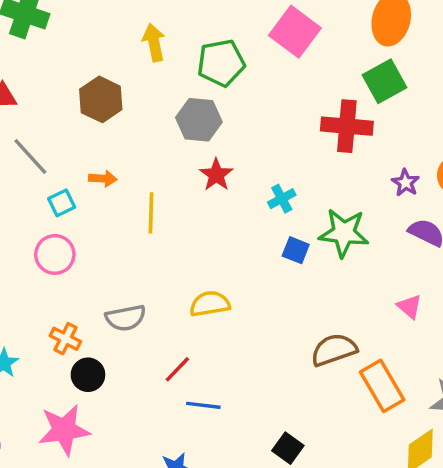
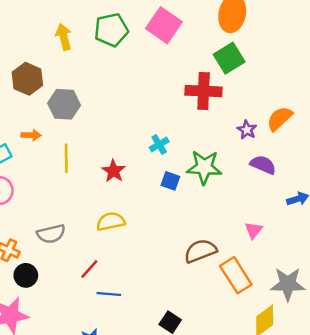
green pentagon: (221, 63) -> (111, 30), moved
gray hexagon: (199, 120) -> (64, 104), moved
red star: (216, 175) -> (114, 171), moved
pink triangle: (409, 307) -> (254, 230), moved, turned 30

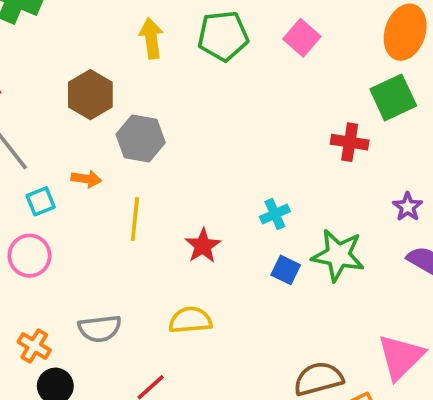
pink square: (164, 25) -> (302, 38), size x0.7
red cross: (204, 91) -> (350, 142), size x0.7
pink triangle: (254, 230) -> (401, 357), size x1.8

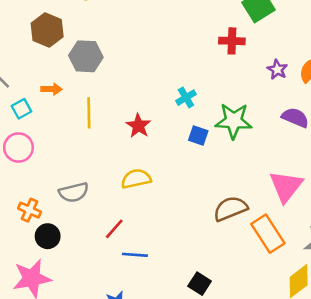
purple star: (408, 207) -> (277, 70), moved

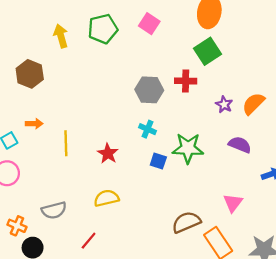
gray hexagon: (86, 56) -> (149, 90), moved
cyan cross: (186, 98) -> (148, 129), turned -35
pink triangle: (286, 186) -> (233, 203), size x0.7

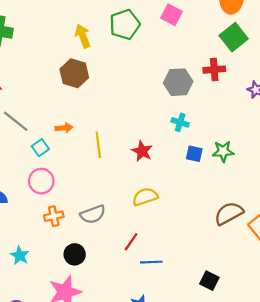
brown hexagon: (30, 74) -> (74, 73), moved
green star: (188, 148) -> (223, 151), moved, size x0.7
orange cross: (17, 226) -> (54, 216), moved, turned -30

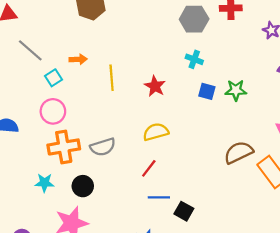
orange cross: (54, 216) -> (64, 147), size x1.6
red line: (131, 242) -> (149, 168), moved
cyan star: (20, 255) -> (44, 183), moved, turned -30
black square: (209, 281) -> (184, 211), moved

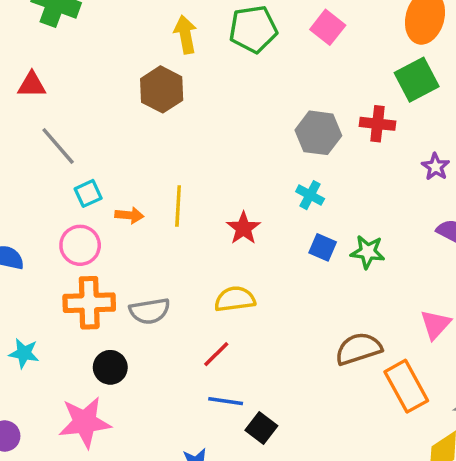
orange arrow: (78, 59) -> (129, 215), moved
cyan star: (44, 183) -> (24, 353), moved

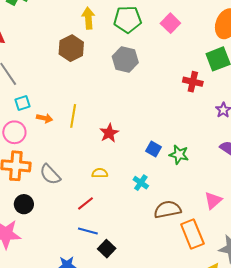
gray hexagon: (318, 133) -> (125, 59), moved
cyan cross: (310, 195) -> (141, 183), moved
yellow semicircle: (235, 299) -> (100, 173), size x0.7
gray semicircle: (150, 311) -> (50, 174), turned 50

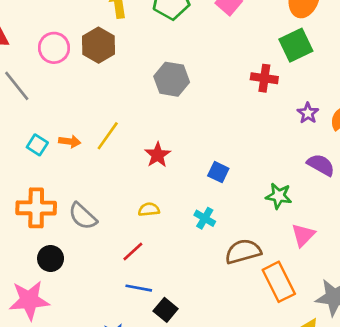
gray hexagon: (125, 59) -> (172, 79), moved
cyan square: (22, 103) -> (37, 145), moved, turned -35
yellow line: (73, 116) -> (108, 136), turned 30
pink circle: (14, 132) -> (54, 48), moved
green star: (179, 155) -> (279, 196), moved

